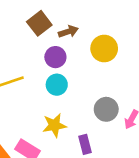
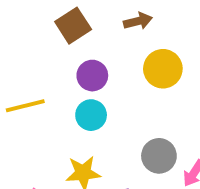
brown arrow: (68, 32) -> (138, 21), moved

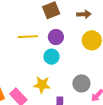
yellow line: (25, 106) -> (28, 37), moved

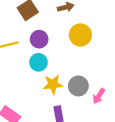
yellow star: (42, 85) -> (53, 84), moved

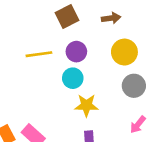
gray circle: (78, 86) -> (134, 86), moved

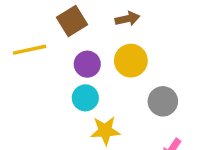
yellow circle: (124, 52) -> (131, 61), moved
yellow line: (39, 54) -> (29, 50), moved

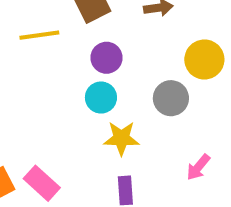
yellow circle: (131, 61) -> (204, 59), moved
gray circle: (163, 101) -> (171, 98), moved

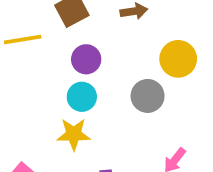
yellow star: (121, 138) -> (74, 134), moved

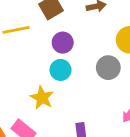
yellow star: (74, 134) -> (42, 98), moved, turned 30

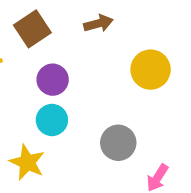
gray circle: (108, 68) -> (118, 143), moved

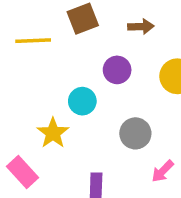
purple circle: (53, 80) -> (117, 70), moved

